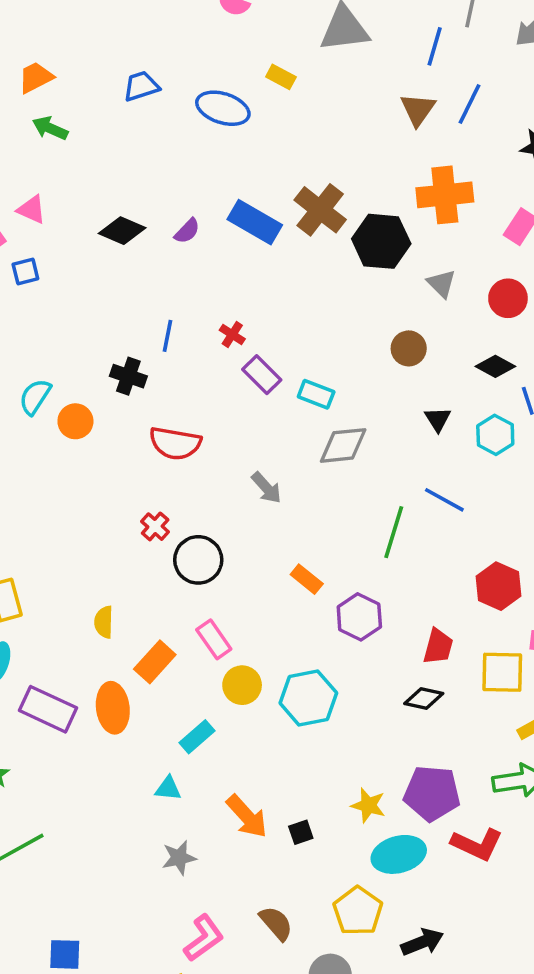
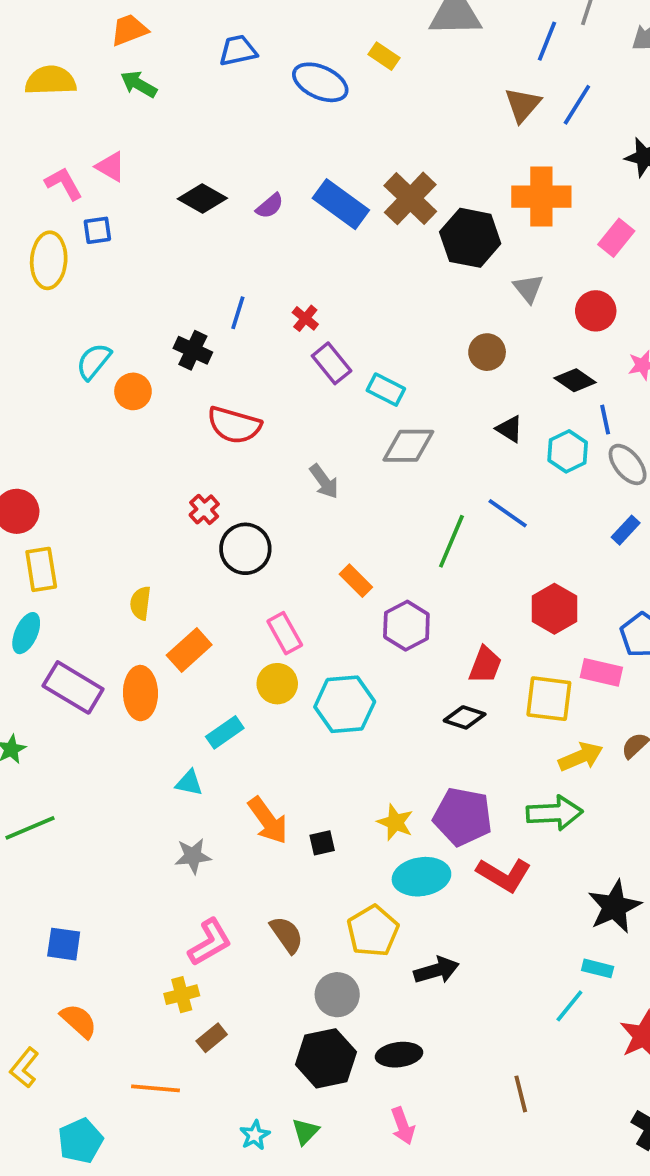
black triangle: (438, 419) -> (510, 429), turned -32
pink rectangle: (214, 639) -> (285, 633), moved

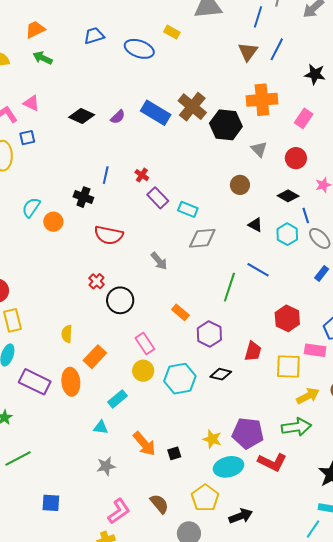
black diamond: (465, 717) -> (221, 374), moved
blue square: (64, 944) -> (51, 503), moved

